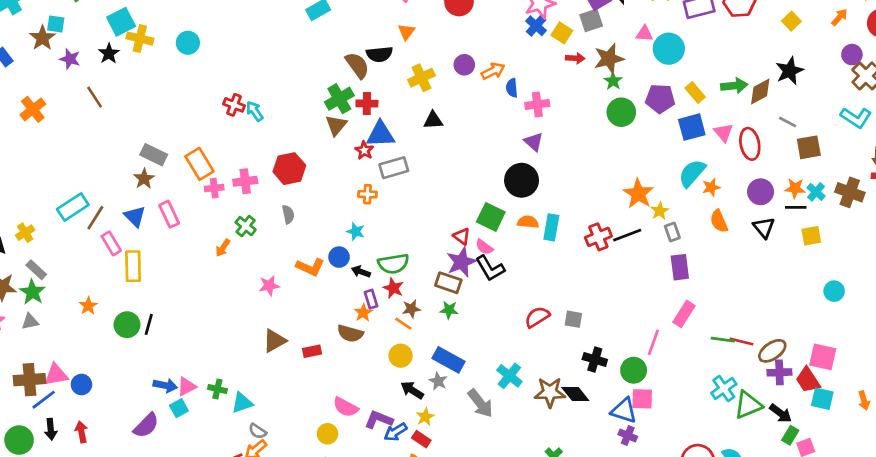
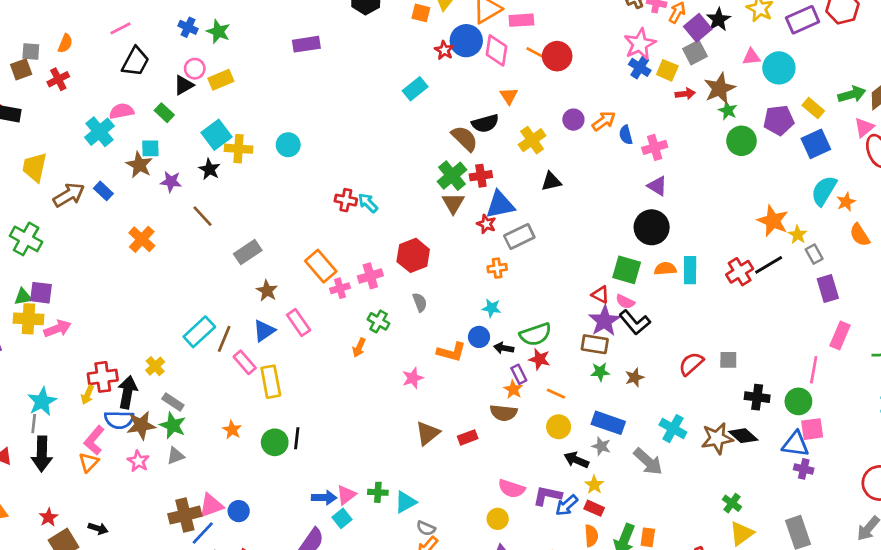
pink triangle: (723, 133) -> (864, 127), moved, turned 40
gray rectangle: (154, 155) -> (248, 252), moved, turned -50
blue triangle: (135, 216) -> (264, 331), turned 50
brown star: (411, 309) -> (635, 377), moved

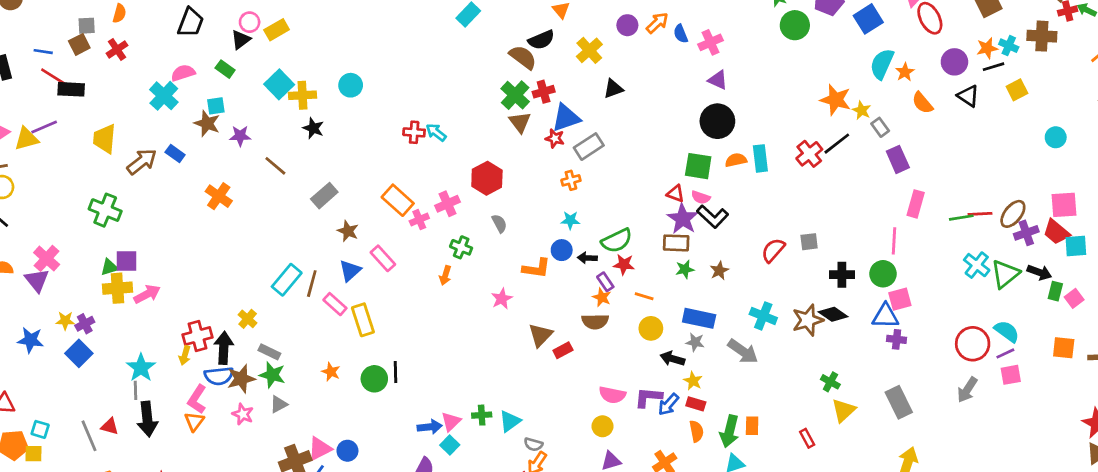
black star: (210, 169) -> (313, 128), moved
brown triangle: (428, 433) -> (541, 335), moved

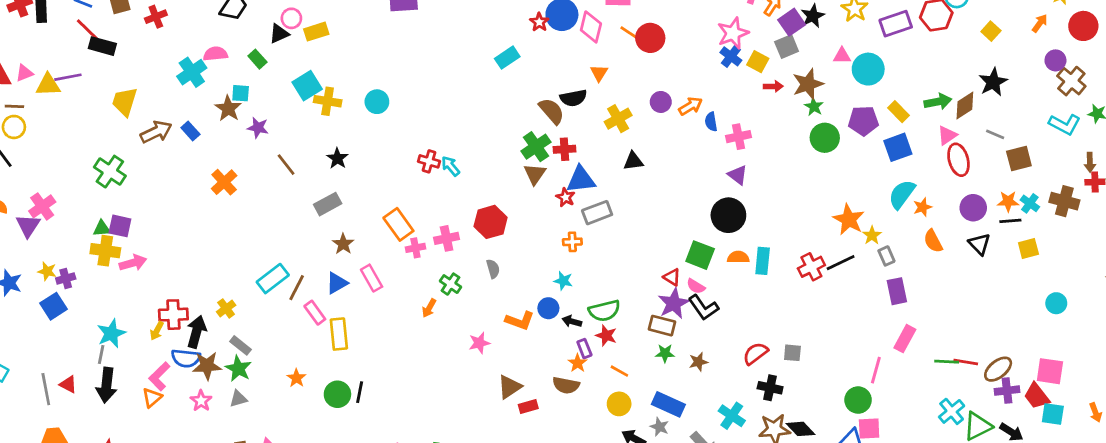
black star: (313, 128) -> (337, 158), moved
black cross: (842, 275) -> (770, 388), moved

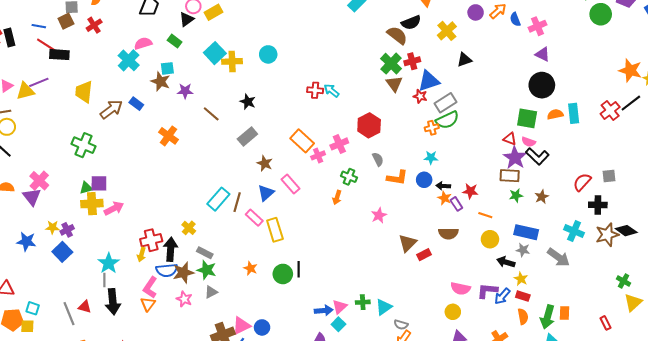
green semicircle: (604, 311) -> (447, 120), moved
orange L-shape: (520, 321) -> (397, 178), moved
orange star: (578, 363) -> (445, 198), moved

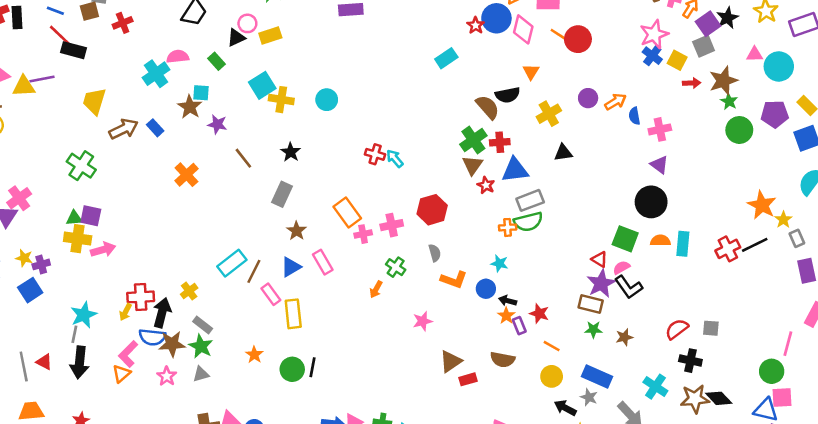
red star: (420, 96) -> (486, 185), moved
gray rectangle: (247, 137) -> (282, 194), turned -36
pink semicircle: (529, 142) -> (621, 268), turned 120

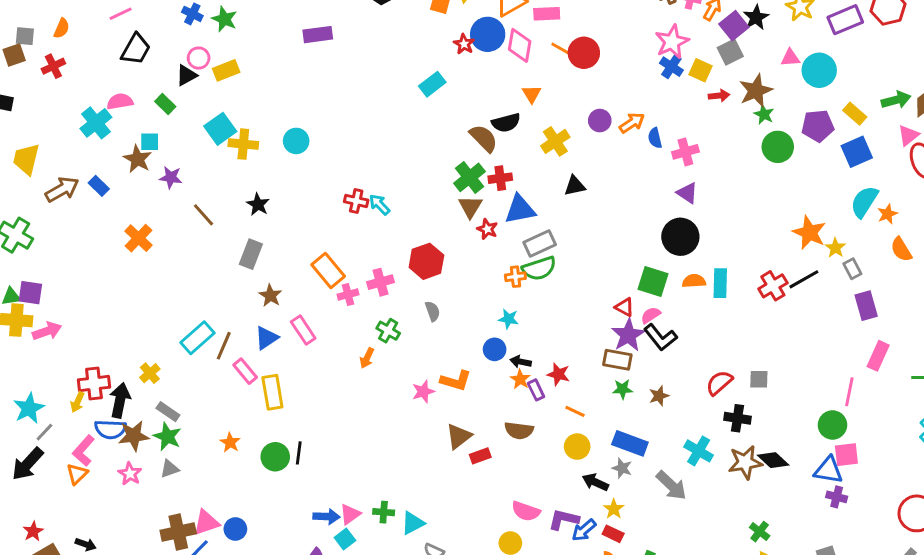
orange L-shape: (454, 280) -> (456, 381), moved
gray line: (74, 334) -> (44, 432), moved, turned 36
black arrow: (80, 362) -> (28, 464), turned 40

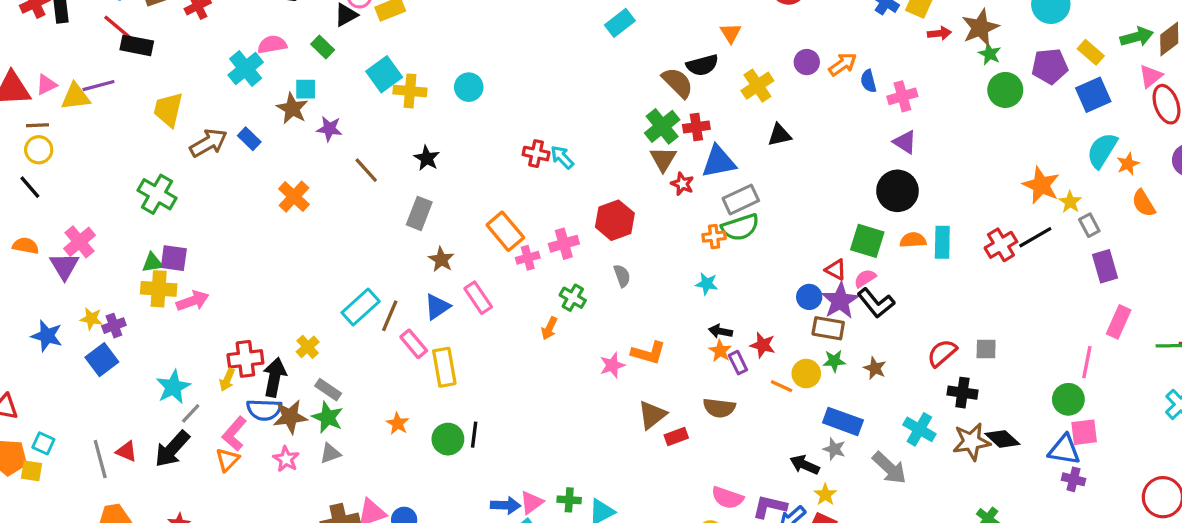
blue circle: (495, 349) -> (809, 297), moved
brown star: (659, 396) -> (875, 368), turned -30
yellow circle: (577, 447) -> (806, 374), moved

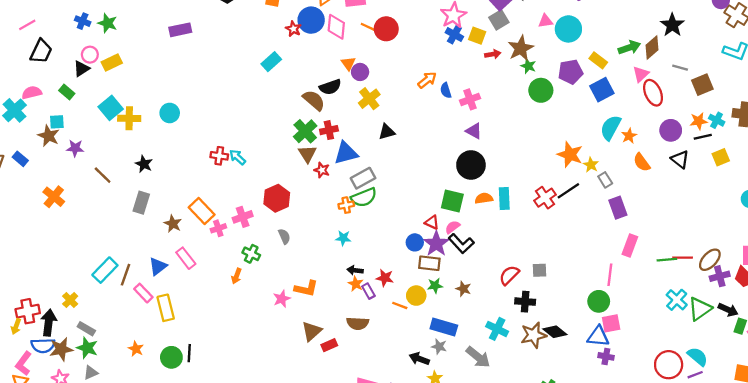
purple circle: (807, 62) -> (360, 72), moved
brown star: (441, 260) -> (173, 224), moved

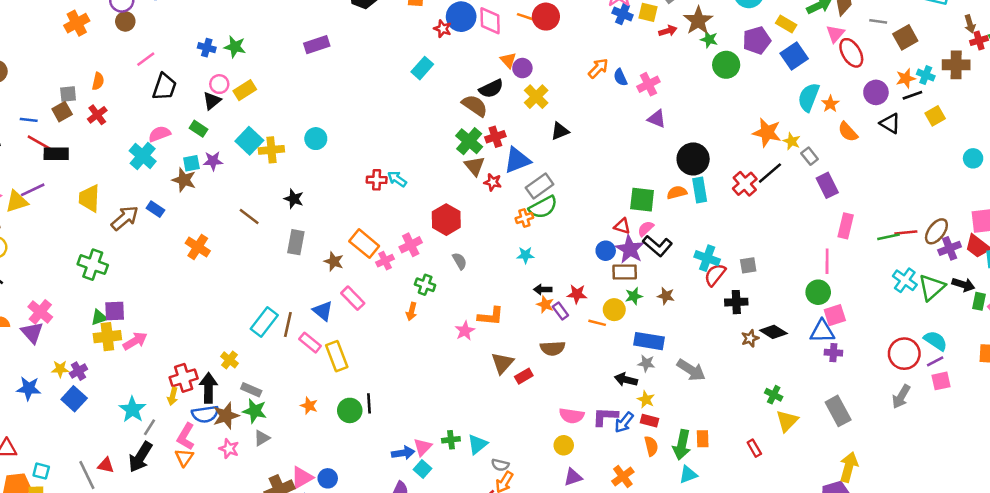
purple star: (75, 148) -> (213, 161), moved
black circle: (471, 165) -> (693, 159), moved
blue triangle: (158, 266) -> (323, 311), turned -36
cyan cross: (497, 329) -> (707, 258), moved
brown star: (534, 335) -> (750, 338), size x0.6

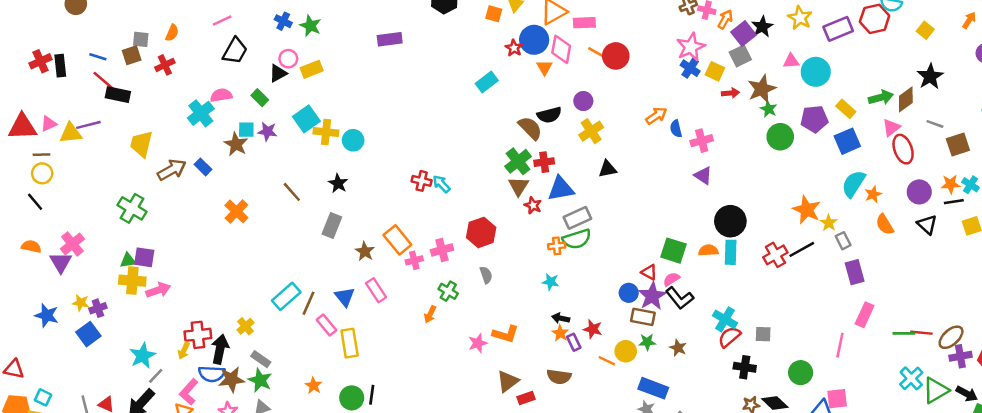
orange triangle: (508, 60) -> (544, 68), moved
cyan circle: (316, 139) -> (353, 140), moved
green circle: (818, 292) -> (801, 373), moved

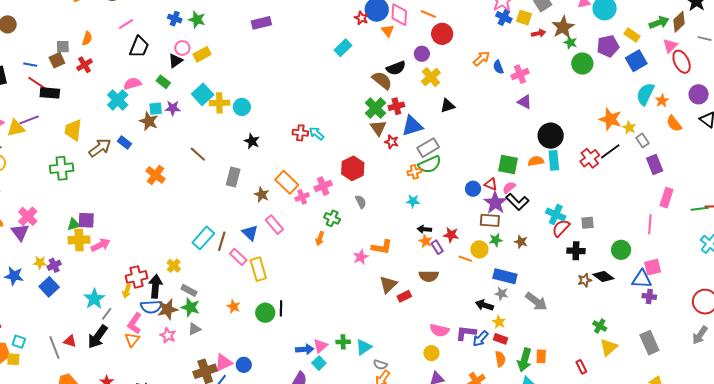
red circle: (616, 56) -> (442, 34), moved
black star: (338, 183) -> (252, 141), moved
green cross: (132, 208) -> (62, 168), moved, turned -30
blue circle: (629, 293) -> (473, 189), moved

